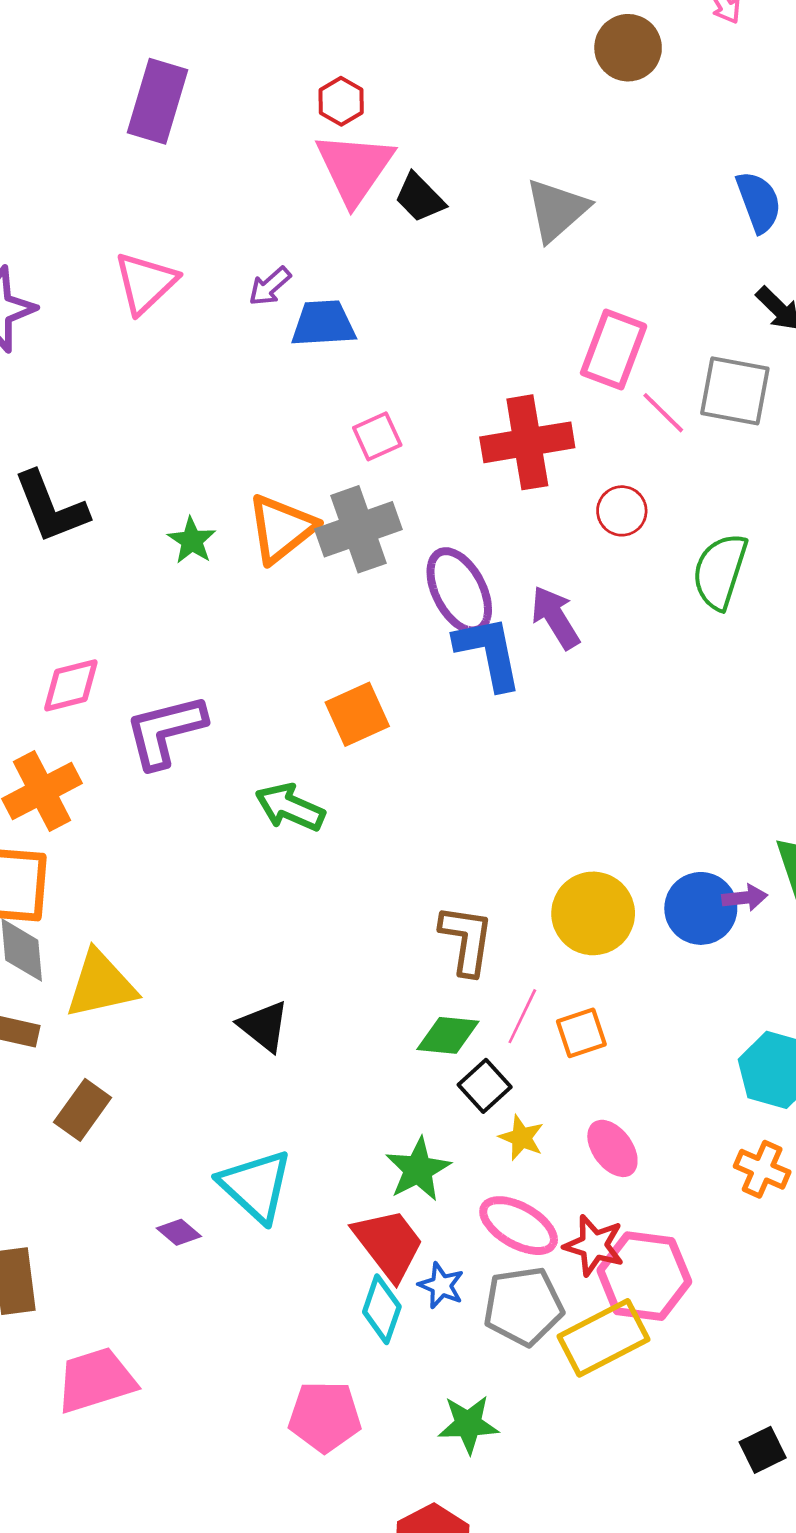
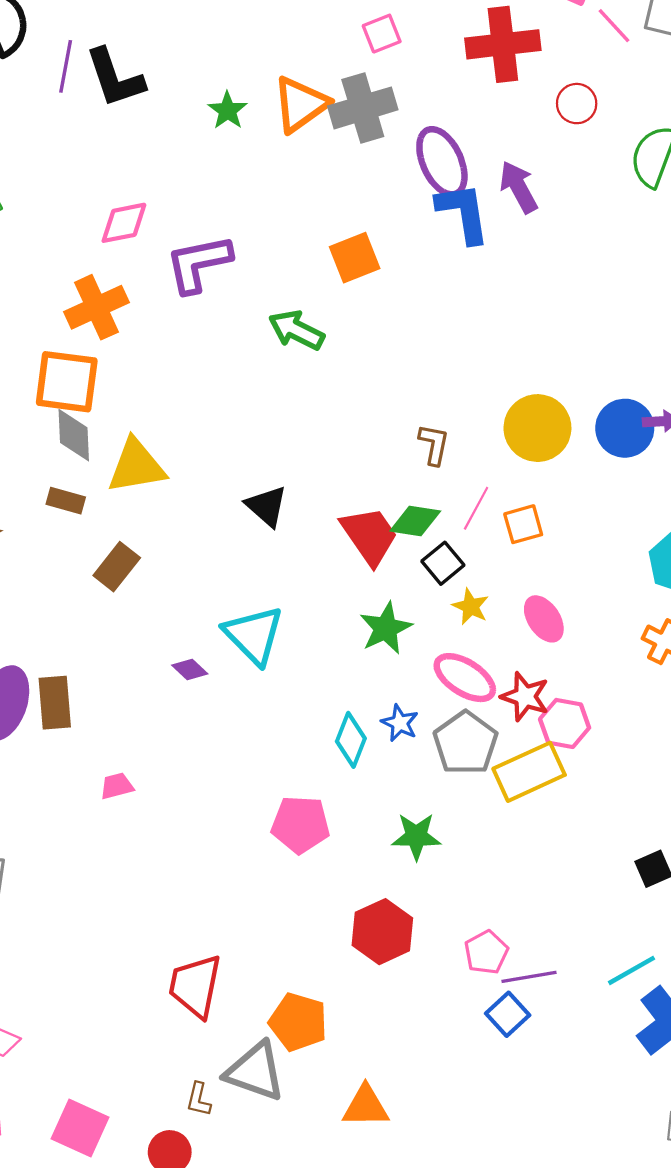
brown L-shape: (466, 940) -> (434, 444), size x0.7
red trapezoid: (389, 1244) -> (369, 536), moved
pink hexagon: (644, 1276) -> (565, 723), size x0.7
gray pentagon: (523, 1306) -> (465, 743), turned -30
pink trapezoid: (96, 1380) -> (117, 786), size x0.5

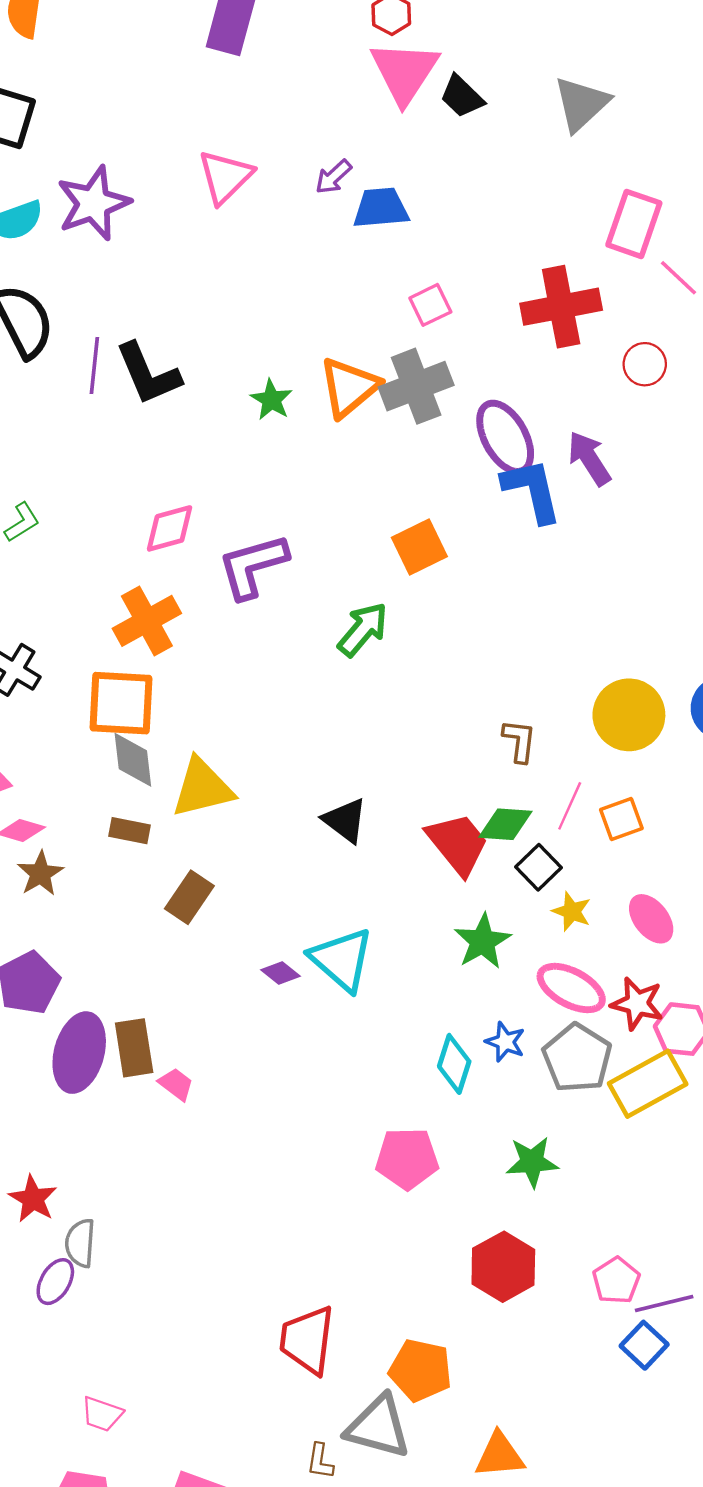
green arrow: (296, 330) -> (363, 629), turned 108
purple diamond: (190, 670) -> (281, 973), moved
pink trapezoid: (117, 786) -> (176, 1084), moved, turned 56

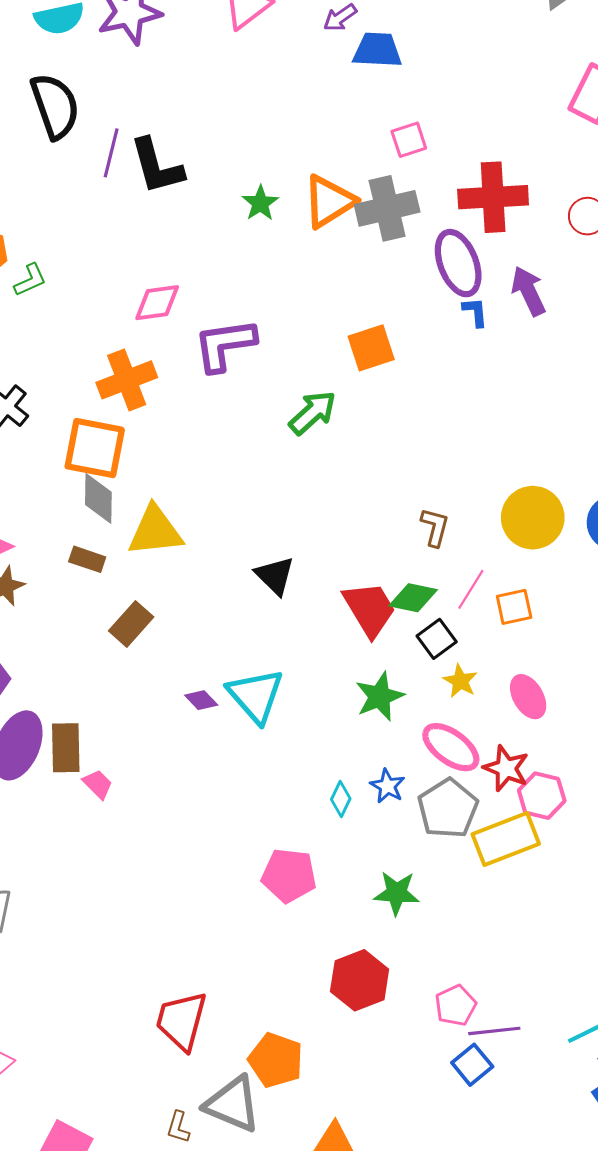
red cross: (561, 307) -> (493, 197), moved
blue L-shape: (532, 490) -> (475, 312), size x0.5
cyan diamond: (454, 1064) -> (341, 799), size x0.7

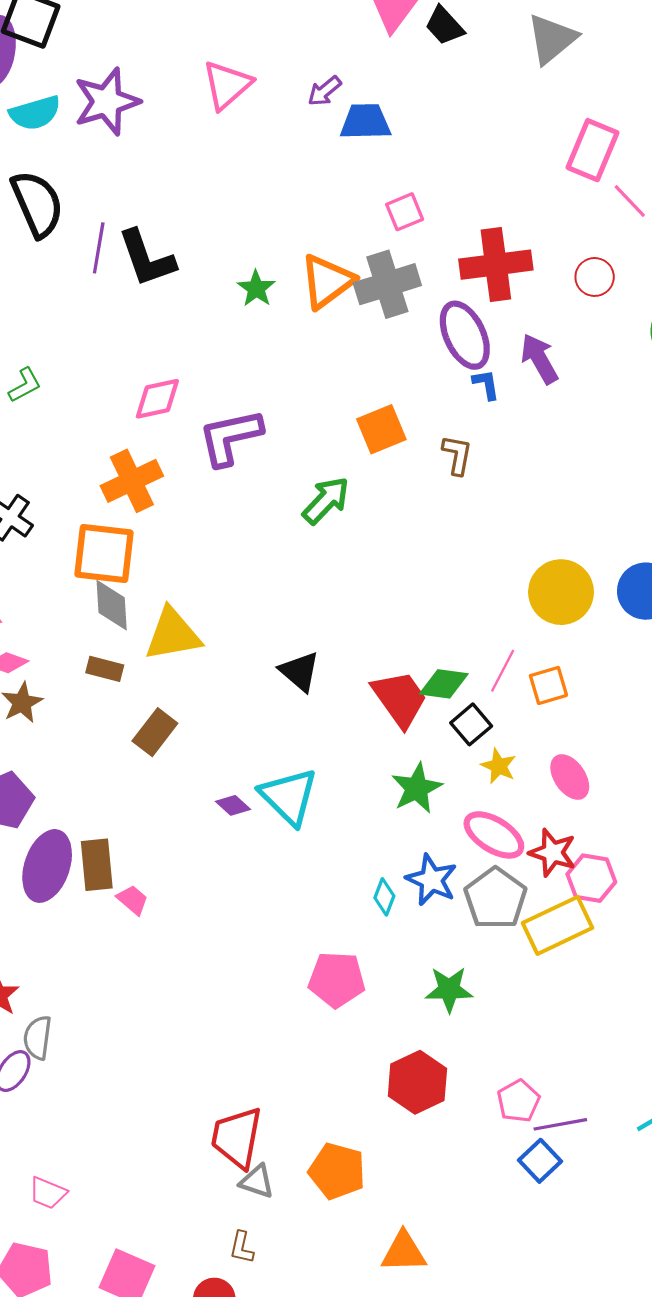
brown L-shape: (435, 527) -> (457, 455), moved
blue star: (387, 786) -> (432, 880), size x1.4
gray triangle: (233, 1104) -> (257, 1181), moved, size x0.6

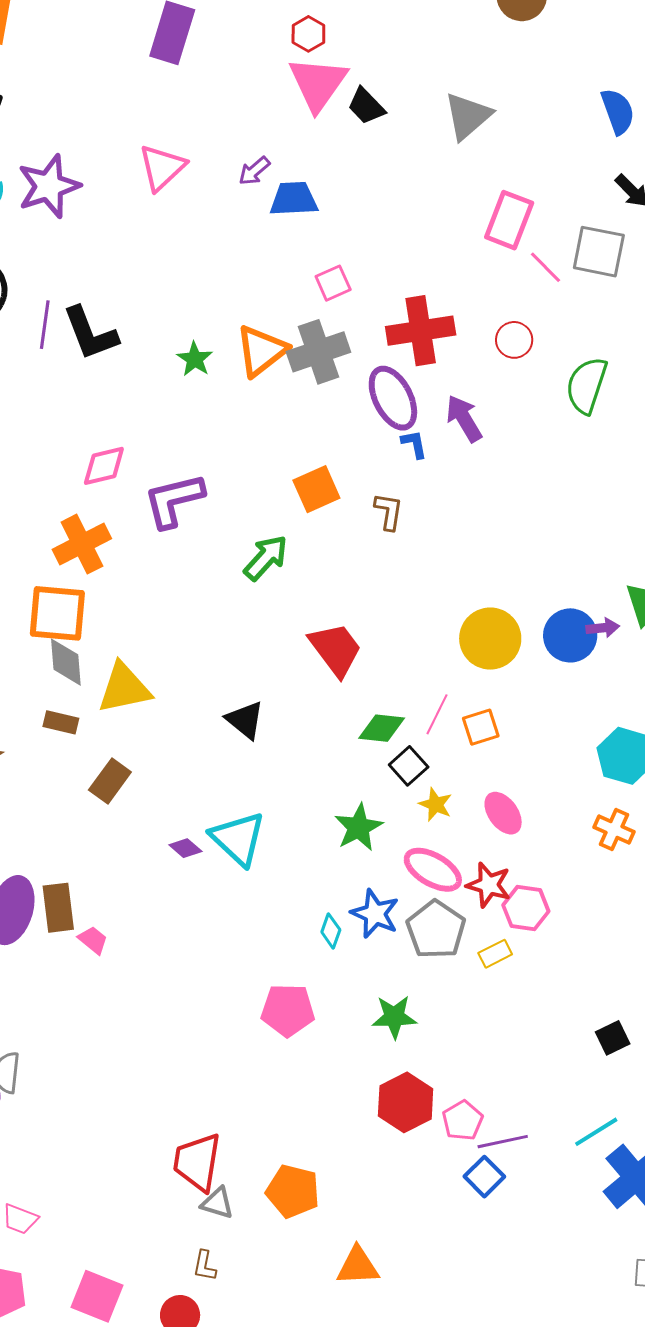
red trapezoid: (400, 699) -> (336, 649), moved
yellow rectangle: (558, 925) -> (495, 954), size x0.5
red hexagon: (417, 1082) -> (406, 1102), moved

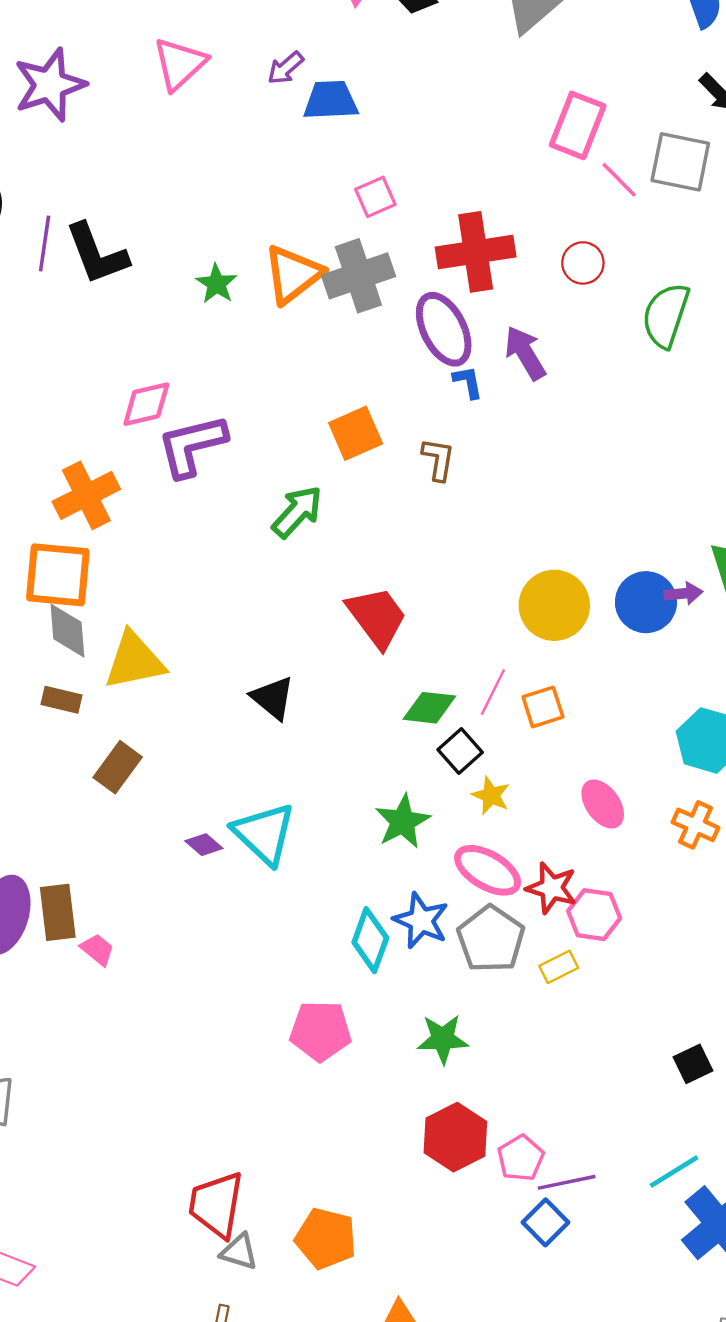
pink diamond: (104, 466) -> (146, 404), moved
pink ellipse: (503, 813) -> (603, 804), moved
cyan diamond: (331, 931) -> (370, 940), size x1.6

